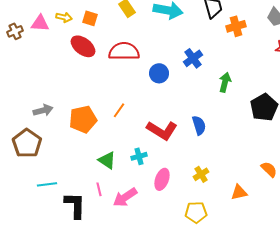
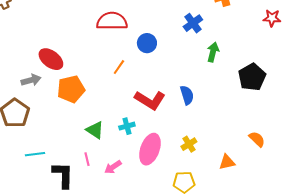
red ellipse: (83, 46) -> (51, 59), moved
blue cross: (193, 58) -> (193, 23), moved
orange line: (119, 110) -> (119, 67), moved
pink ellipse: (162, 179) -> (150, 149), size x1.4
pink arrow: (125, 197) -> (113, 167), size x0.7

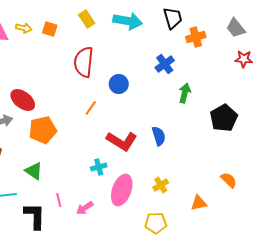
red semicircle: (112, 21) -> (84, 62), turned -84
green triangle: (95, 130) -> (34, 171), moved

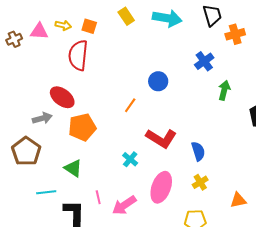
red semicircle: (84, 62) -> (78, 55), moved
blue semicircle: (159, 136) -> (198, 151), moved
cyan cross: (99, 167) -> (130, 159), moved, turned -35
pink arrow: (85, 208) -> (124, 205), size x1.4

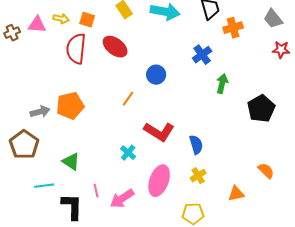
red ellipse: (62, 97) -> (115, 47), moved
orange pentagon: (82, 127) -> (70, 106), moved

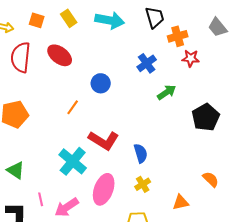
orange square: (87, 20) -> (37, 20), moved
red star: (281, 50) -> (191, 58), moved
green arrow: (222, 84) -> (167, 92), turned 42
cyan cross: (128, 153) -> (73, 161), size x1.8

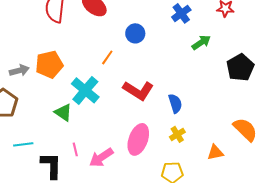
cyan cross: (73, 161) -> (85, 90), moved
green triangle: (16, 170) -> (63, 112), moved
orange semicircle: (211, 179) -> (245, 129), size x1.5

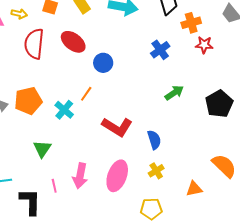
blue circle: (135, 33) -> (103, 63), moved
green arrow: (201, 42) -> (174, 93), moved
cyan cross: (85, 90) -> (64, 110), moved, size x0.7
green triangle: (63, 112) -> (42, 149), turned 30
pink arrow: (101, 157) -> (80, 176), moved, turned -45

